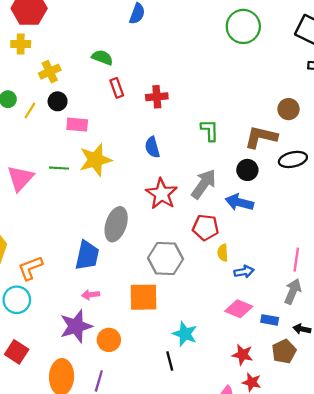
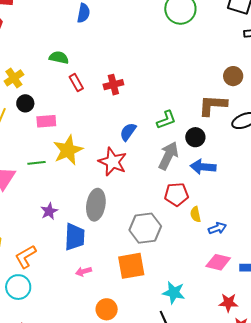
green L-shape: (210, 130) -> (166, 120), moved, turned 80
blue semicircle: (152, 147) -> (128, 132), moved, turned 60
black circle: (247, 170) -> (195, 137), moved
red star: (162, 194) -> (113, 162), moved
purple star: (76, 326) -> (49, 211), moved, size x0.6

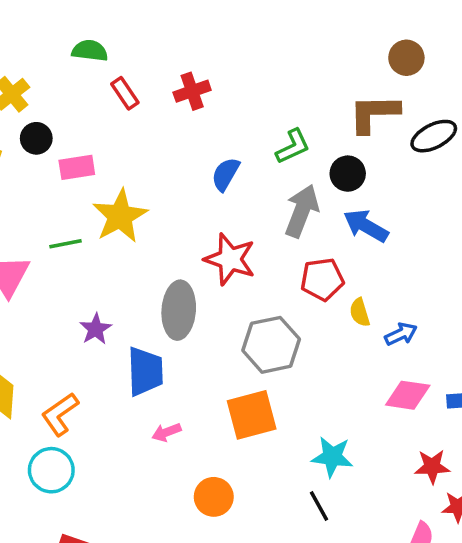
red star: (113, 162) -> (230, 259), moved
blue arrow: (203, 167) -> (366, 226), turned 30

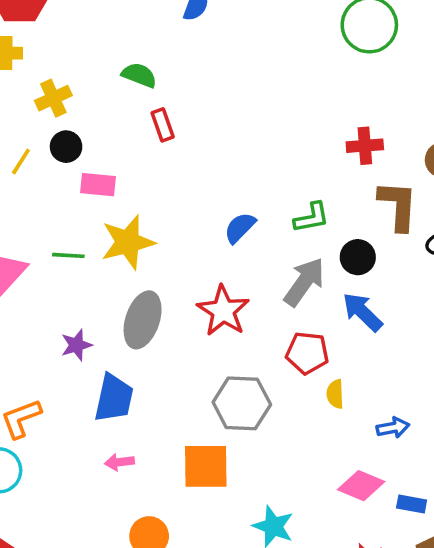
red cross: (192, 91) -> (365, 146), moved
brown L-shape: (374, 113) -> (398, 206), turned 80
gray ellipse: (179, 310) -> (143, 320), moved
blue arrow: (401, 334) -> (393, 428), moved

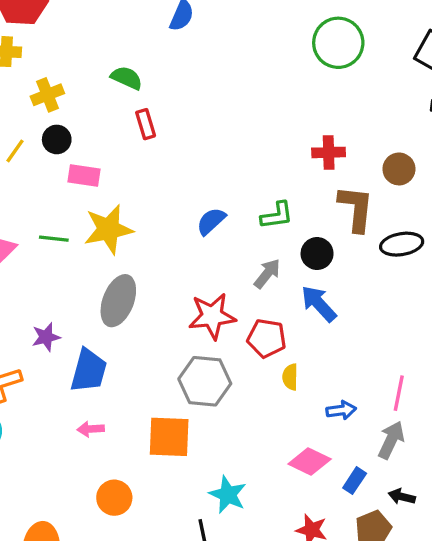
gray arrow: (304, 282) -> (267, 274), size x0.7
red star: (223, 311) -> (212, 316), moved, turned 30
purple star: (76, 345) -> (46, 337), moved
blue rectangle: (412, 504) -> (355, 481), turned -70

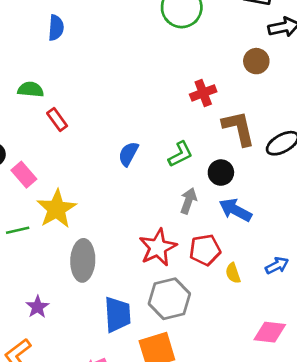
brown circle: (399, 169) -> (256, 61), moved
pink rectangle: (84, 176) -> (24, 175), turned 60
blue semicircle: (211, 221) -> (128, 154), moved
blue trapezoid: (89, 371) -> (117, 314), moved
blue arrow: (341, 410) -> (277, 266), moved

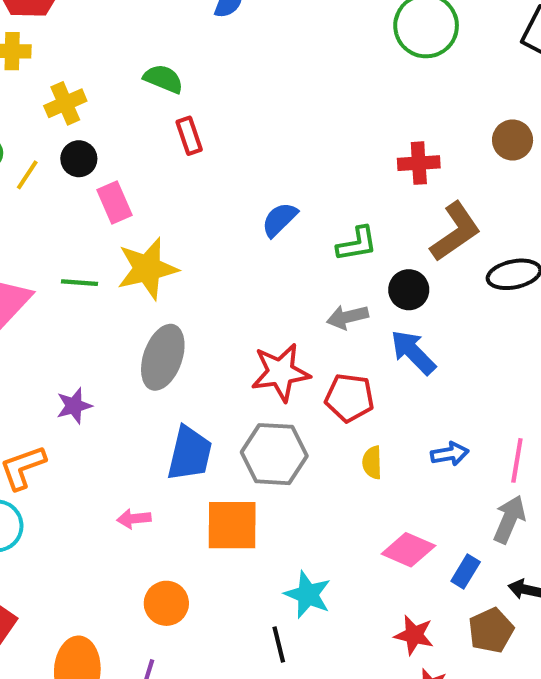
brown L-shape: (239, 128) -> (455, 232), turned 51
gray arrow: (188, 201) -> (347, 317), turned -140
yellow semicircle: (233, 273) -> (372, 463), moved

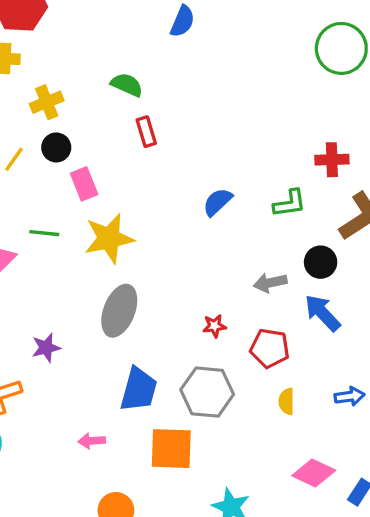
green L-shape: (357, 244) -> (290, 203), moved
green line: (80, 283) -> (44, 233), moved
red star: (281, 372) -> (214, 326), size x0.5

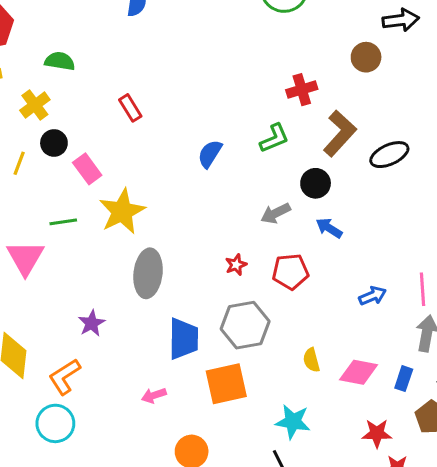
green semicircle: (127, 85) -> (60, 61), moved
blue arrow: (323, 313) -> (329, 228), size x0.7
yellow semicircle: (286, 401) -> (311, 360), moved

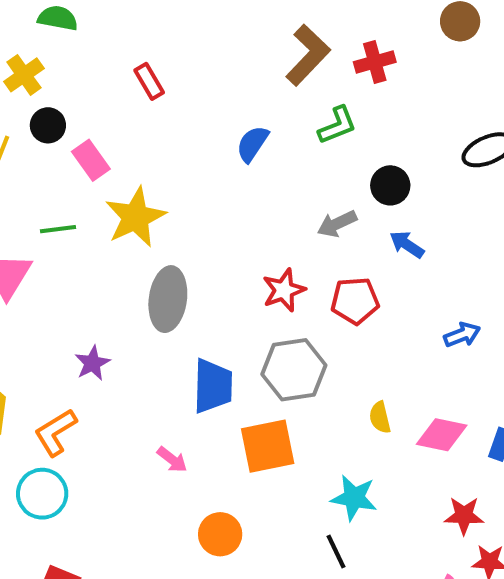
brown L-shape: (340, 133) -> (308, 55), moved
red star: (236, 265) -> (284, 290), size x1.5
pink arrow: (154, 395) -> (172, 460), turned -125

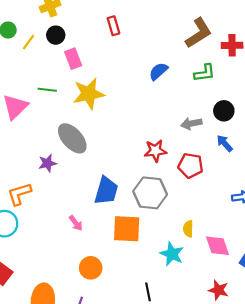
gray ellipse: (168, 299) -> (72, 138), moved, turned -64
pink diamond: (442, 435) -> (218, 246), turned 45
cyan star: (354, 498) -> (172, 254), moved

